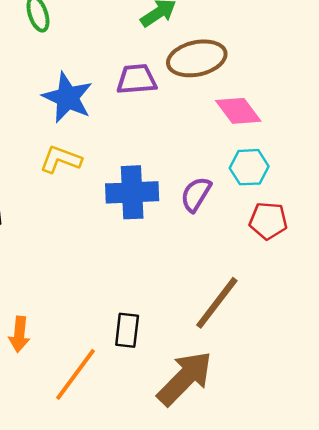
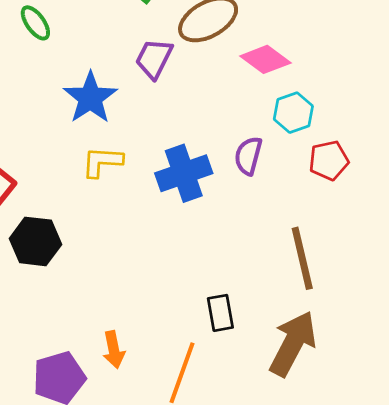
purple trapezoid: (137, 79) -> (154, 58), turned -42
blue star: (67, 98) -> (90, 98), turned 30
brown line: (217, 303) -> (302, 258), turned -34

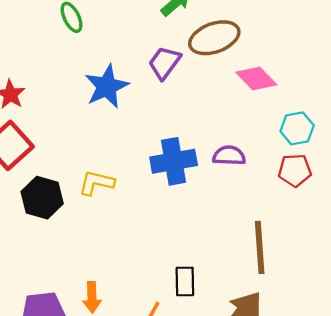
cyan hexagon: (293, 113) -> (297, 128), moved
purple semicircle: (248, 156) -> (229, 156), turned 68
yellow L-shape: (102, 162) -> (96, 183), moved

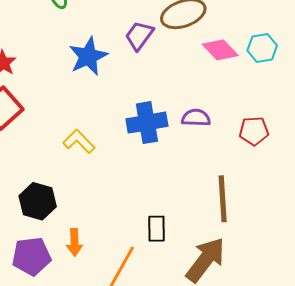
cyan hexagon: (297, 128) -> (262, 48), moved
yellow L-shape: (96, 183) -> (79, 141), turned 32
black hexagon: (42, 198) -> (38, 201), moved

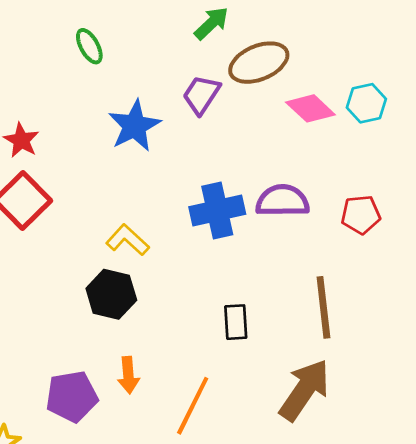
purple semicircle: (196, 118) -> (282, 201), size x1.4
black hexagon: (38, 201) -> (111, 294), moved
black rectangle: (157, 229) -> (236, 322), moved

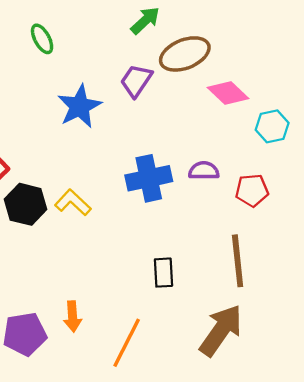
cyan hexagon: (366, 103) -> (272, 126), moved
purple semicircle: (282, 201) -> (204, 171), size x0.7
red pentagon: (361, 215) -> (252, 190), moved
black hexagon: (111, 294) -> (26, 204), moved

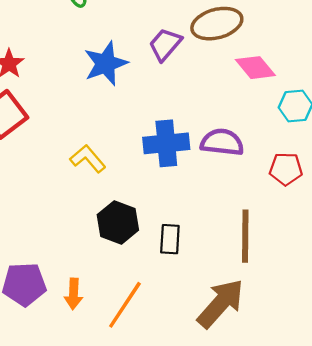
purple semicircle: (204, 171) -> (222, 142), size x1.4
red pentagon: (252, 190) -> (286, 169), moved
black hexagon: (26, 204) -> (118, 222), moved
orange arrow: (73, 317) -> (73, 294), moved

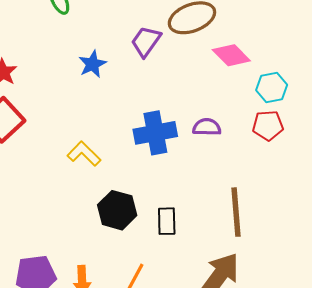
blue star: (106, 64) -> (92, 64), size x0.7
purple semicircle: (222, 142) -> (207, 127), size x0.7
red pentagon: (286, 169) -> (268, 125), moved

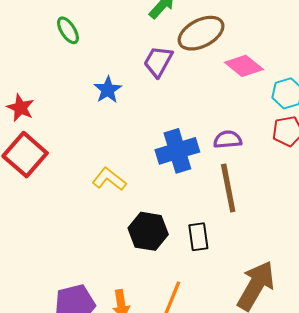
brown line: (236, 212) -> (228, 188), moved

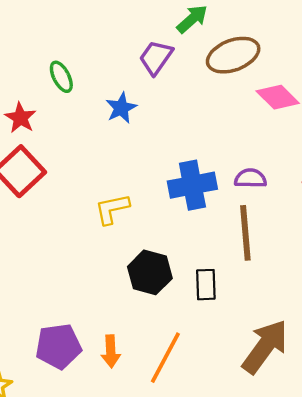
green ellipse: (68, 30) -> (61, 77), moved
purple trapezoid: (158, 62) -> (156, 58), moved
yellow L-shape: (109, 179) -> (112, 209), turned -56

